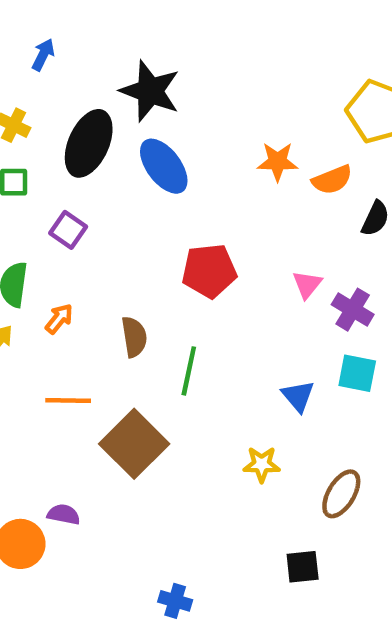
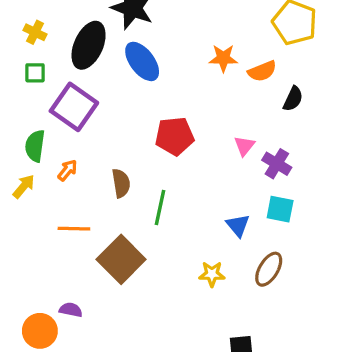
purple square: (68, 230) -> (74, 107), size x1.8
brown ellipse: (341, 494) -> (269, 269), moved

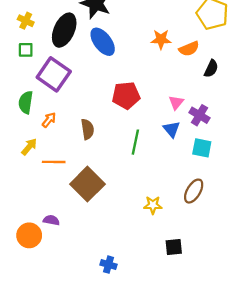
yellow arrow: (24, 186) -> (29, 147), moved
green line: (160, 208) -> (135, 142), moved
blue triangle: (238, 225) -> (171, 129), moved
yellow star: (212, 274) -> (153, 205), moved

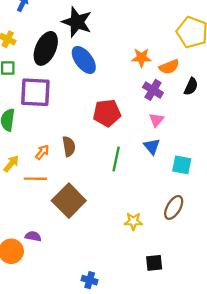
purple square: (54, 74) -> (35, 92), turned -32
purple cross: (199, 115) -> (153, 90), moved
orange arrow: (49, 120) -> (42, 152), moved

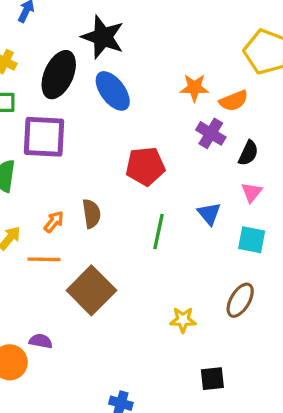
black semicircle: (191, 86) -> (248, 153), moved
pink triangle: (156, 120) -> (252, 192), moved

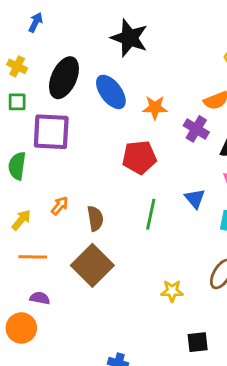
black star: (103, 37) -> (129, 38), moved
orange star: (194, 88) -> (155, 108), moved
brown semicircle: (91, 214) -> (95, 218), moved
orange line: (44, 259) -> (33, 257), moved
purple semicircle: (41, 341) -> (40, 298), moved

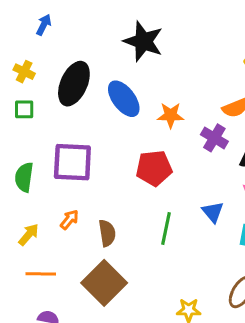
purple square: (51, 132) -> (72, 162), moved

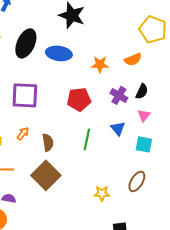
blue ellipse: (124, 99) -> (59, 53), turned -45
orange star: (171, 115) -> (100, 64), moved
purple cross: (214, 138) -> (119, 95), moved

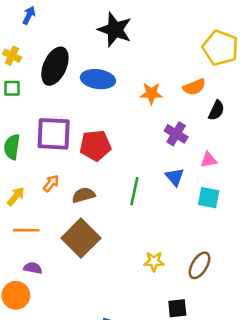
black semicircle: (142, 91) -> (216, 110), moved
red pentagon: (79, 99) -> (95, 146), moved
pink triangle: (144, 115) -> (209, 160), turned 40
brown semicircle: (48, 142) -> (84, 195), turned -96
brown ellipse: (137, 181) -> (200, 265), moved

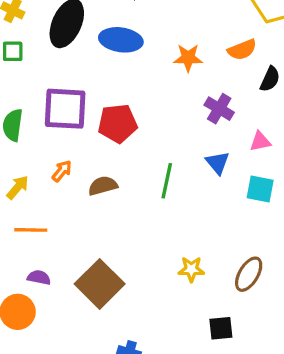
brown square: (81, 238) -> (100, 284), moved

